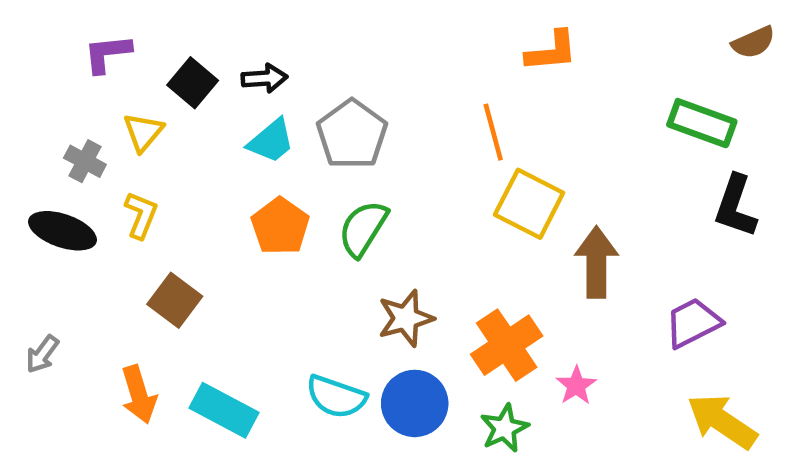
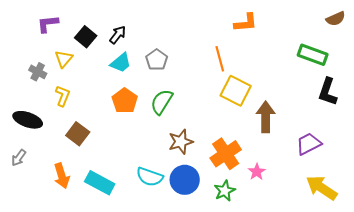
black arrow: (264, 78) -> (118, 35), turned -48
gray pentagon: (352, 134) -> (157, 60), size x0.7
black ellipse: (63, 231) -> (28, 120), moved

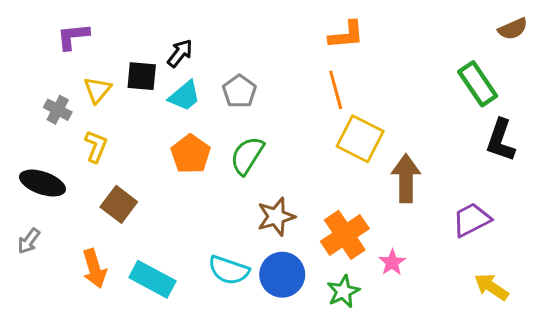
orange L-shape: (246, 23) -> (346, 35), moved
black square: (86, 37) -> (142, 76), moved, turned -35
green rectangle: (313, 55) -> (478, 84), turned 36
yellow arrow: (322, 188) -> (491, 287), size x0.7

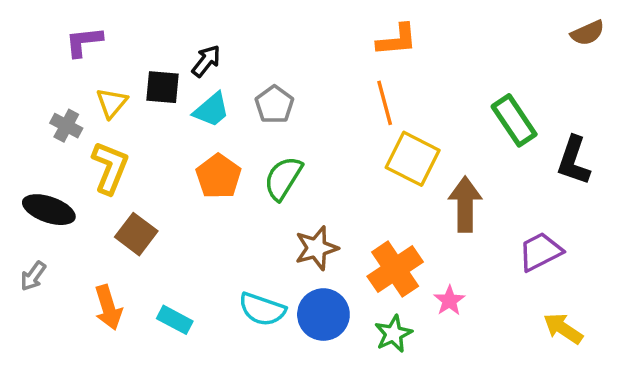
green rectangle: (478, 84) -> (514, 120), moved
yellow L-shape: (96, 146) -> (110, 168), size x1.4
cyan rectangle: (152, 279) -> (175, 320), size x0.7

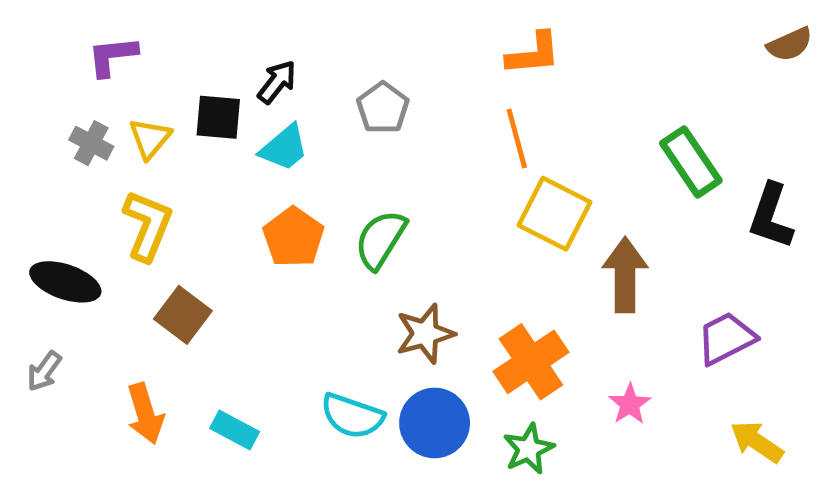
gray pentagon: (274, 105) -> (383, 108), moved
gray cross: (66, 126) -> (91, 143), moved
pink star: (449, 301) -> (630, 404), moved

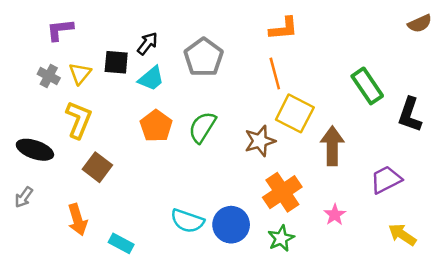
gray pentagon: (383, 108) -> (204, 57), size x1.4
brown star: (425, 334) -> (260, 141), moved
cyan rectangle: (235, 430) -> (121, 243), moved

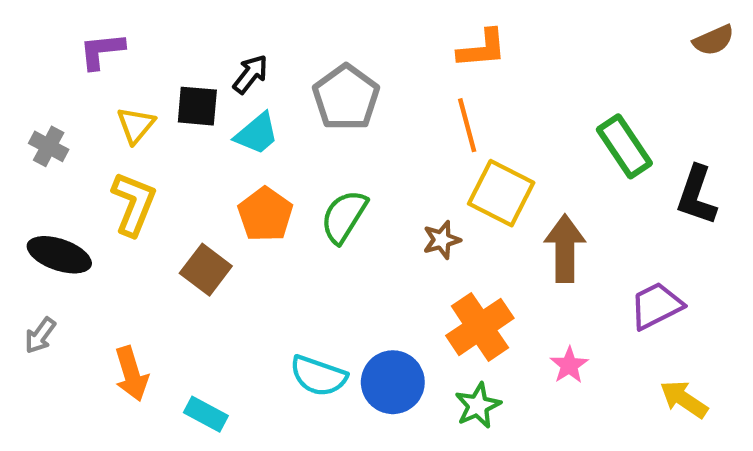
gray cross: (49, 76) -> (49, 146), moved
brown star: (260, 141) -> (442, 240), size x0.7
brown square: (97, 167) -> (206, 270), moved

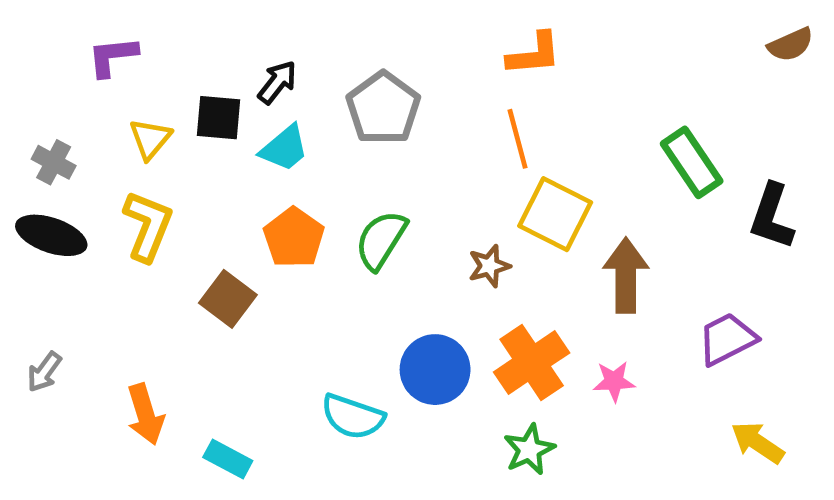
black ellipse: (59, 255) -> (51, 235), moved
pink star: (569, 365) -> (614, 381), moved, turned 30
blue circle: (393, 382) -> (435, 370), moved

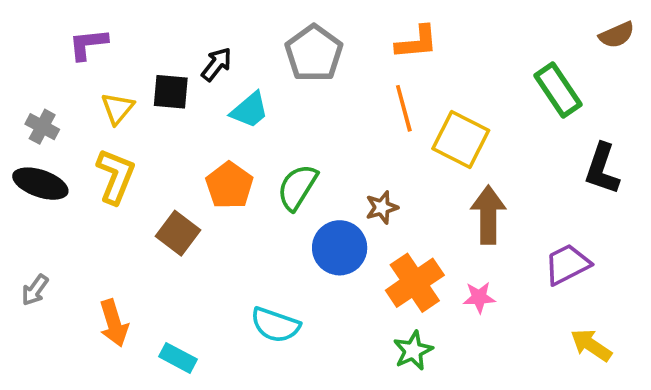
gray pentagon: (383, 108) -> (314, 53), moved
cyan trapezoid: (284, 148) -> (250, 110), moved
green rectangle: (692, 162) -> (558, 90), moved
yellow square: (555, 214) -> (461, 140), moved
blue circle: (435, 370) -> (340, 248), moved

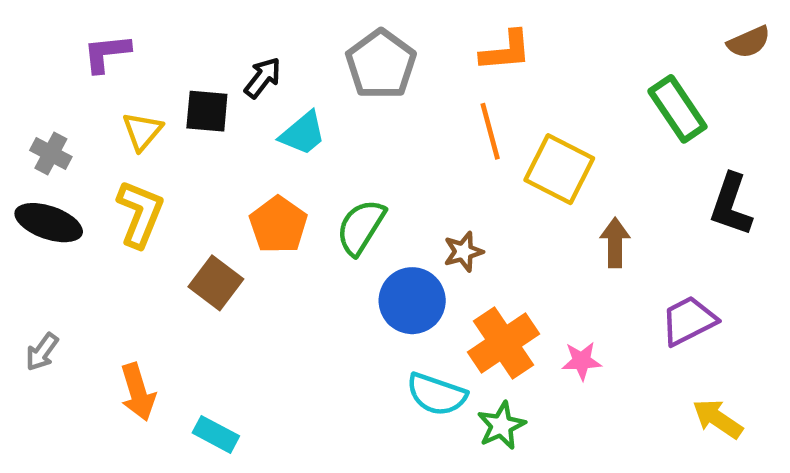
brown arrow: (488, 215) -> (615, 243), moved, size x0.7
cyan semicircle: (275, 325) -> (437, 394), moved

